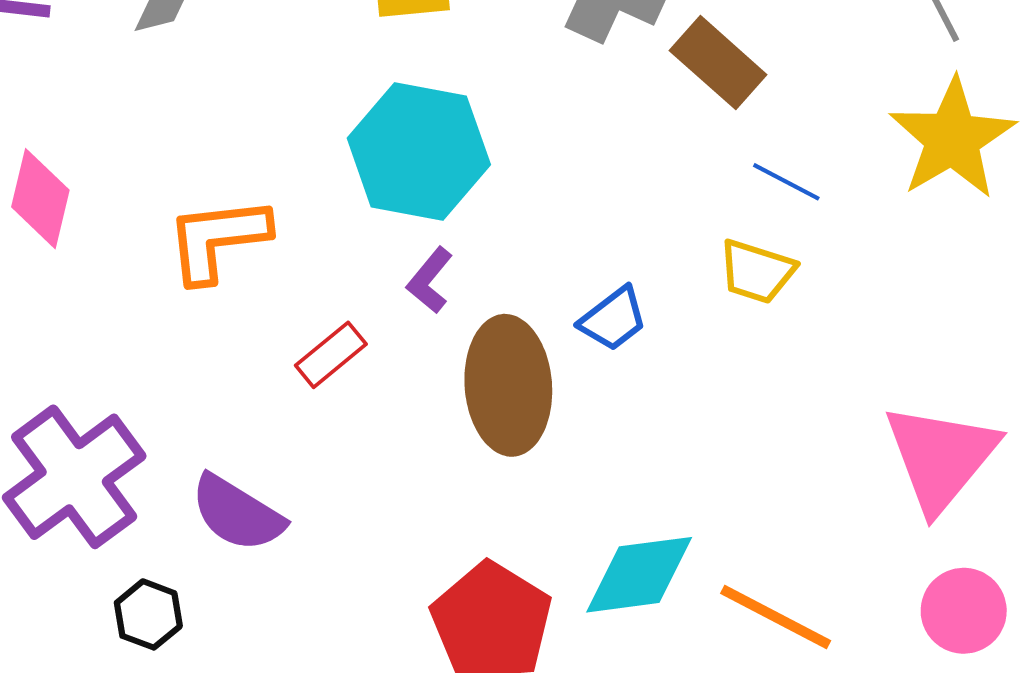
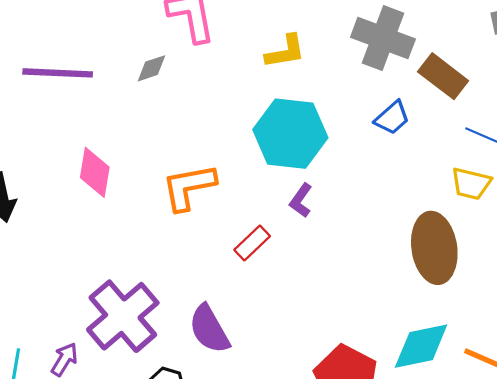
blue trapezoid: (613, 319) -> (392, 118), moved
brown ellipse: (508, 385) -> (434, 248), moved
purple semicircle: (237, 513) -> (209, 329), turned 33

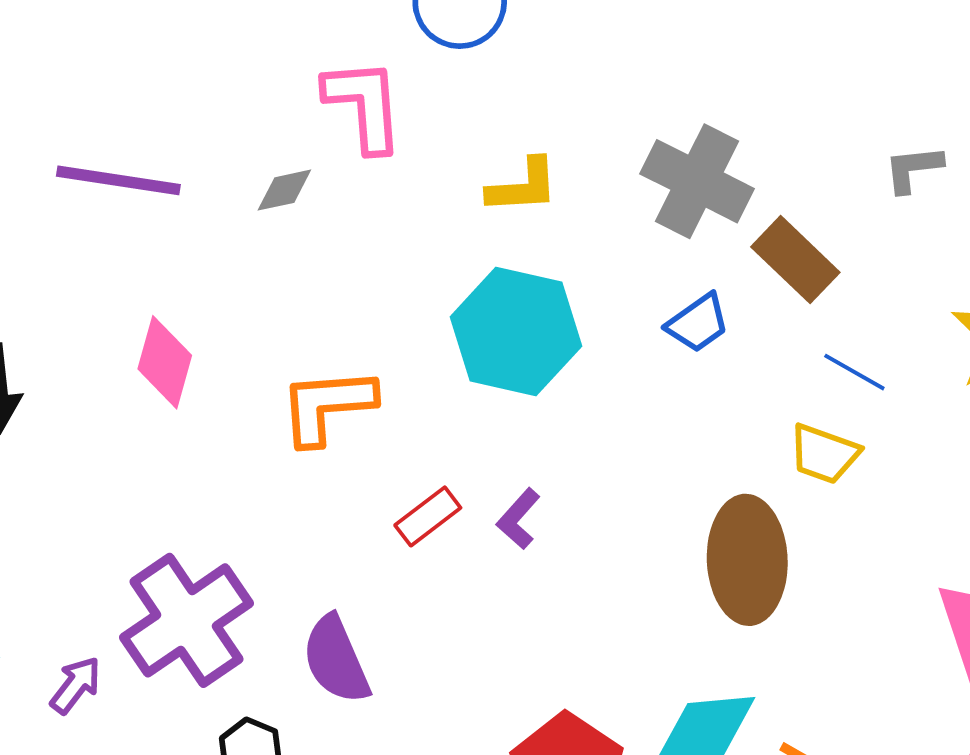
purple L-shape: (301, 200) -> (518, 519), moved

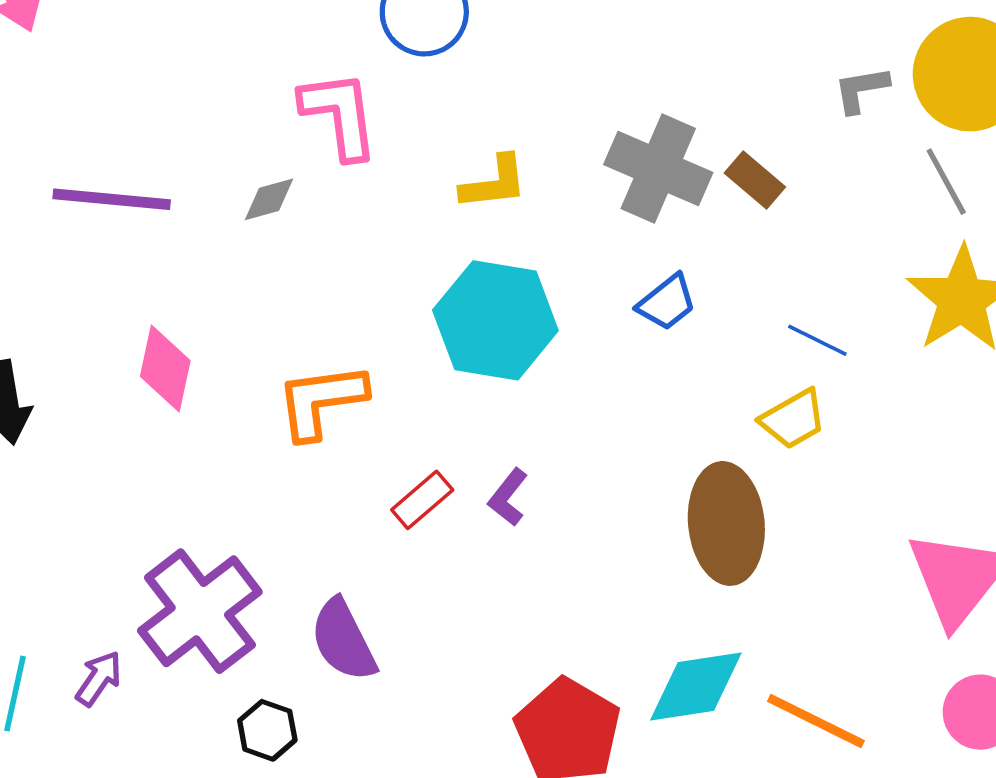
gray L-shape: (913, 169) -> (861, 90), moved
brown rectangle: (795, 260) -> (755, 180), moved, size x0.7
yellow trapezoid: (824, 454) -> (793, 419), turned -46

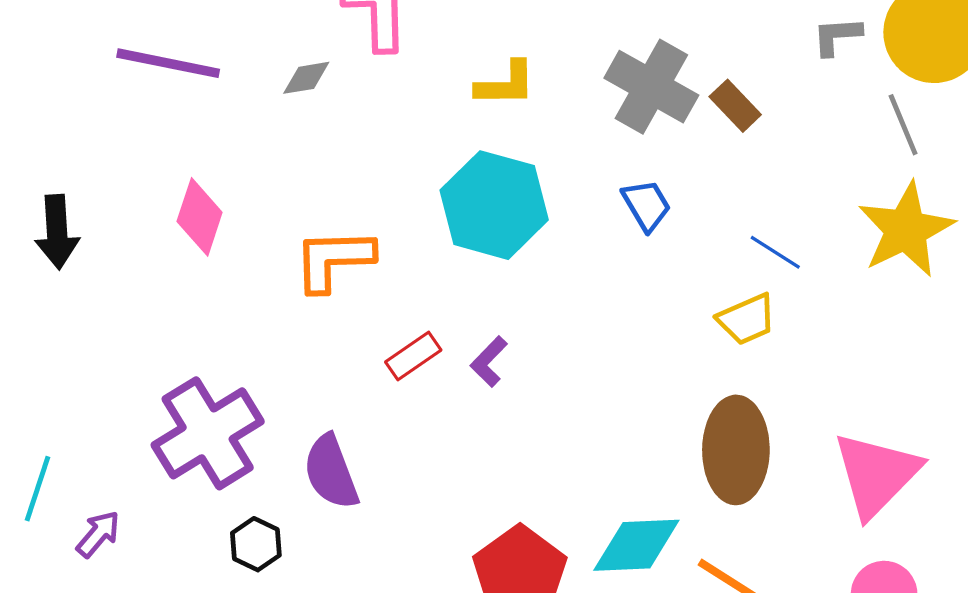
blue trapezoid: (667, 302) -> (646, 205), turned -88
brown ellipse: (726, 523) -> (736, 450), moved
purple arrow: (99, 678) -> (98, 534), moved

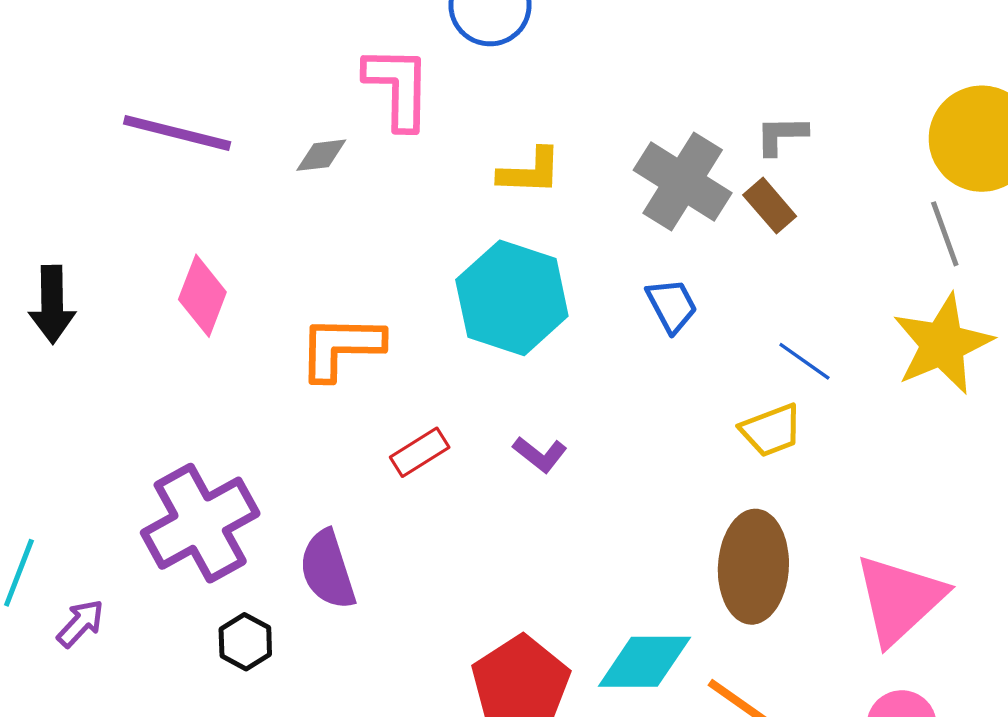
gray L-shape: (837, 36) -> (781, 135), moved
purple L-shape: (489, 362) -> (540, 454), moved, turned -99

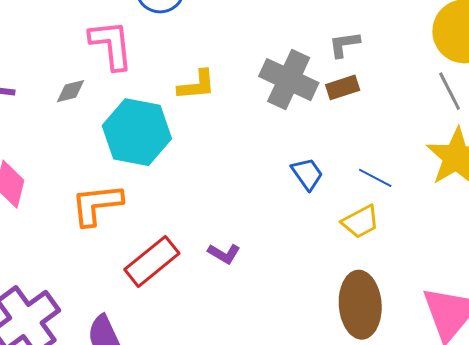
brown rectangle: (770, 206) -> (343, 87), turned -60
cyan hexagon: (512, 298) -> (137, 132), moved
blue trapezoid: (672, 306) -> (307, 174), moved
red rectangle: (420, 452) -> (152, 261), size x1.6

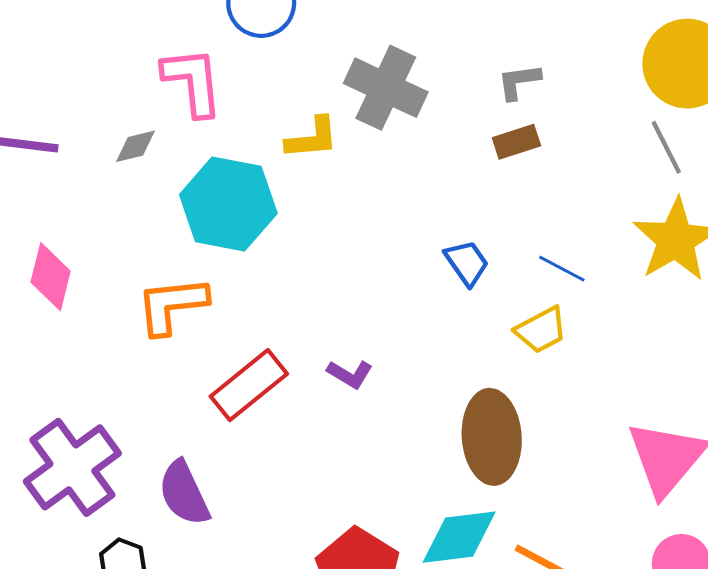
gray cross: (289, 80) -> (386, 88), moved
brown ellipse: (360, 305) -> (492, 437), moved

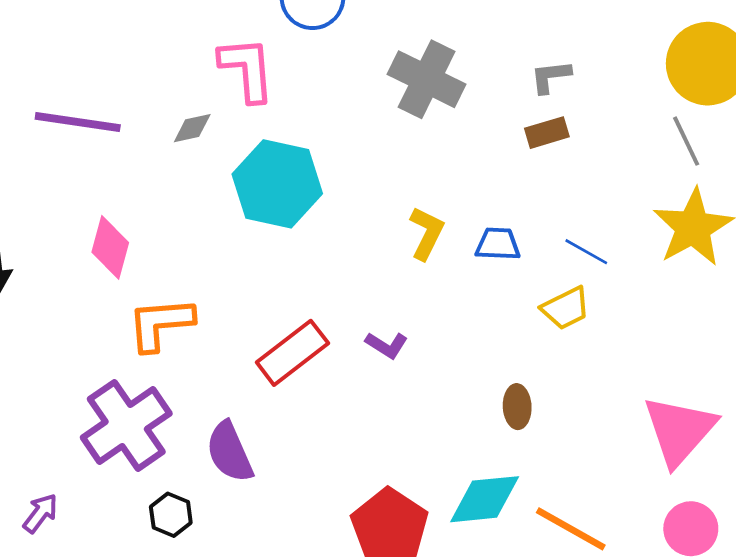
yellow L-shape: (312, 138) -> (427, 233), moved, turned -60
blue trapezoid: (467, 263) -> (498, 244), turned -54
orange L-shape: (172, 305) -> (161, 324), moved
brown ellipse: (492, 437) -> (517, 407), size x0.5

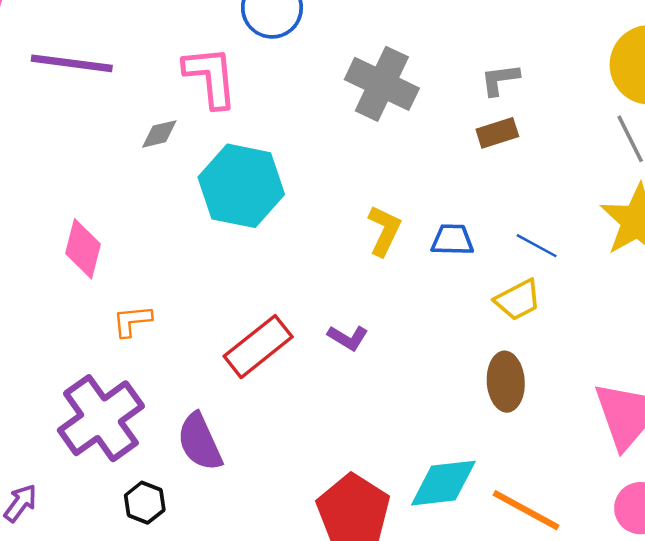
purple line: (78, 122) -> (72, 63), moved
orange L-shape: (161, 324) -> (132, 321), size x0.6
brown ellipse: (517, 407) -> (506, 382), moved, size x1.4

